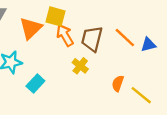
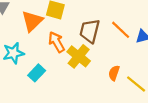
orange arrow: (65, 35) -> (57, 42), moved
yellow cross: (80, 66) -> (79, 56), size x1.5

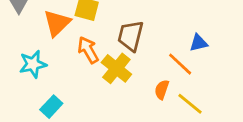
orange line: (121, 30) -> (180, 64), moved
cyan rectangle: (37, 73) -> (51, 107), moved

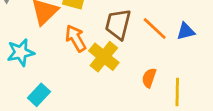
orange line: (180, 64) -> (155, 28), moved
yellow line: (190, 104) -> (177, 92), turned 52

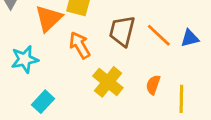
yellow cross: (104, 57) -> (108, 82), moved

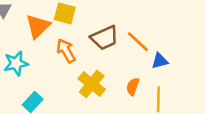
brown trapezoid: (122, 31) -> (105, 38), turned -128
blue triangle: (190, 38) -> (160, 61), moved

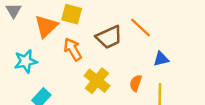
orange line: (138, 42) -> (140, 27), moved

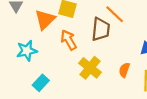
orange line: (140, 27) -> (115, 14), moved
brown trapezoid: (109, 37) -> (101, 29), turned -60

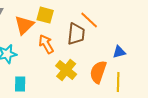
orange semicircle: (124, 70) -> (98, 72), size x1.6
cyan rectangle: (41, 83) -> (20, 84), turned -42

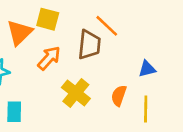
orange arrow: (46, 44) -> (49, 58), turned 72
orange semicircle: (98, 72) -> (119, 96), size x0.7

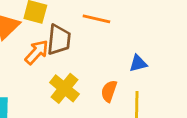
orange line: (107, 26) -> (96, 19), turned -30
brown trapezoid: (89, 45) -> (59, 40), moved

